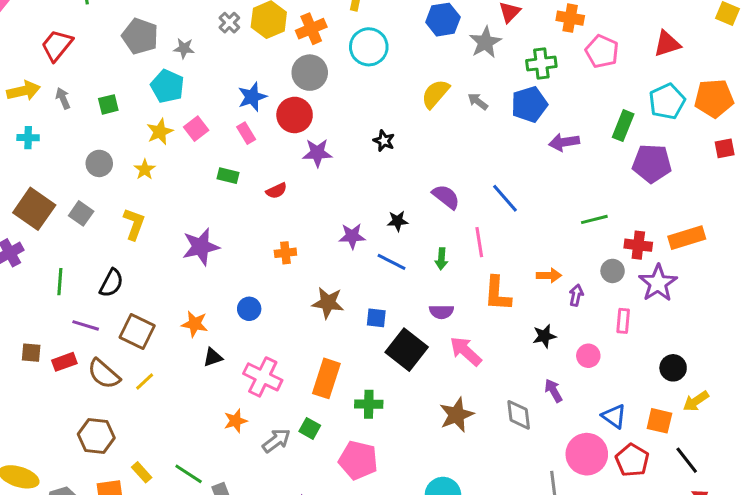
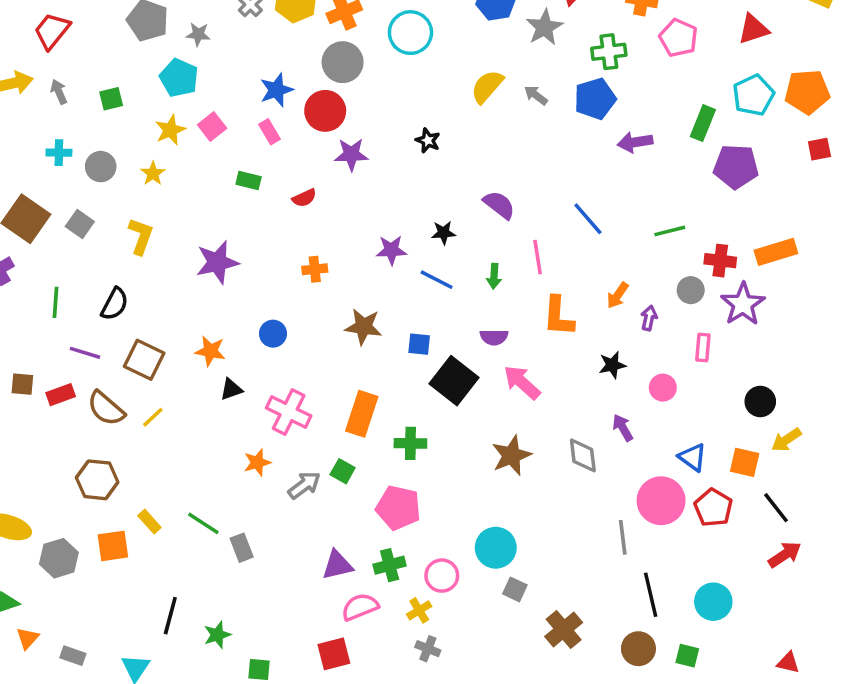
cyan cross: (28, 138) -> (59, 153), moved
blue line: (505, 198) -> (588, 219), moved
orange arrow: (549, 275) -> (618, 295), turned 125

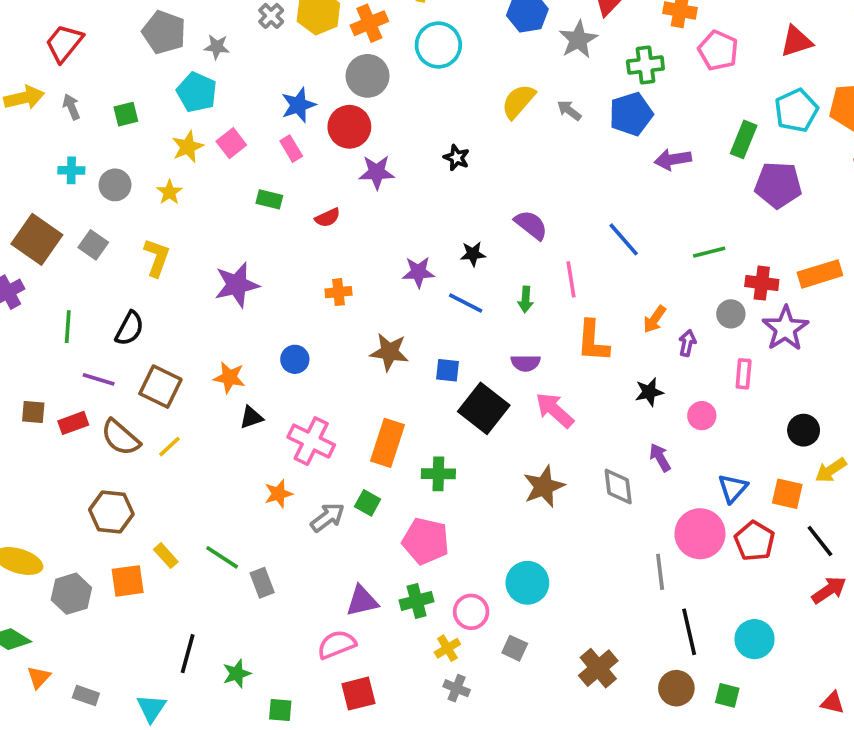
blue triangle: (692, 457) -> (733, 488), turned 36
gray square: (515, 589) -> (515, 648), moved
pink semicircle: (360, 607) -> (337, 645), moved

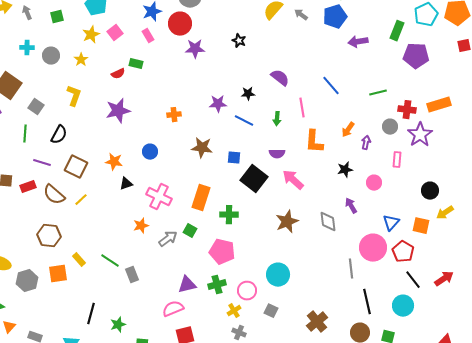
red semicircle: (328, 218) -> (118, 74), moved
gray square: (93, 245) -> (36, 107), moved
black line: (820, 541) -> (413, 280), moved

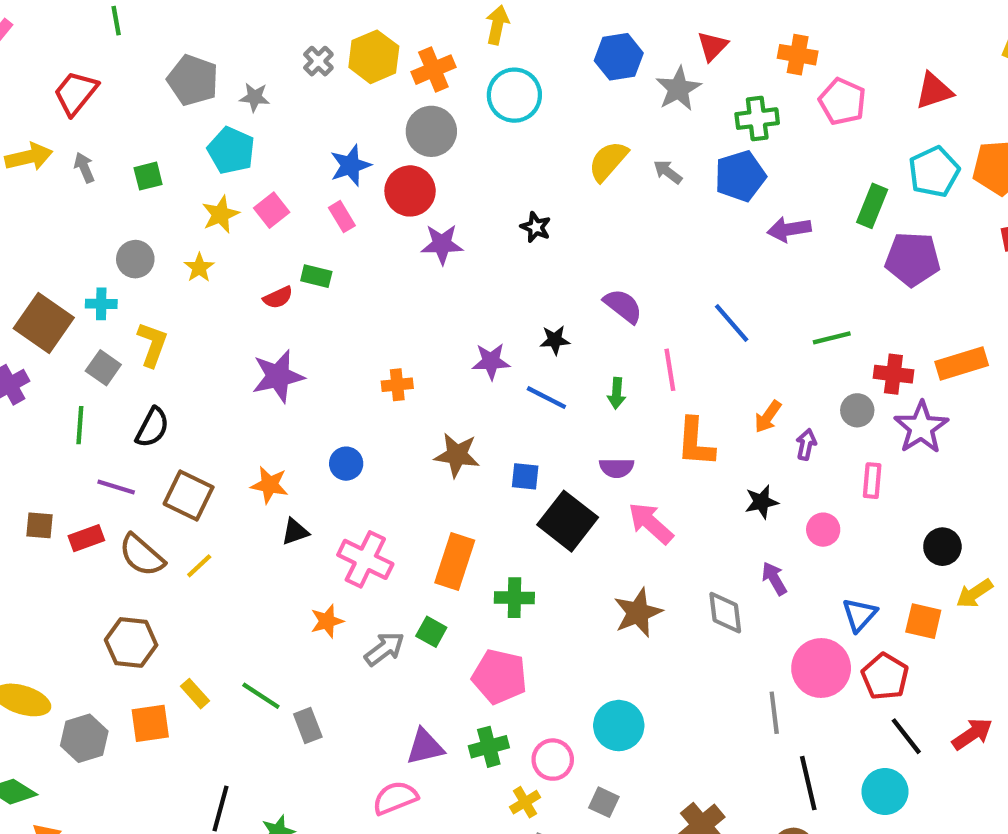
cyan cross: (27, 48) -> (101, 304), moved
yellow L-shape: (74, 96) -> (152, 344), moved

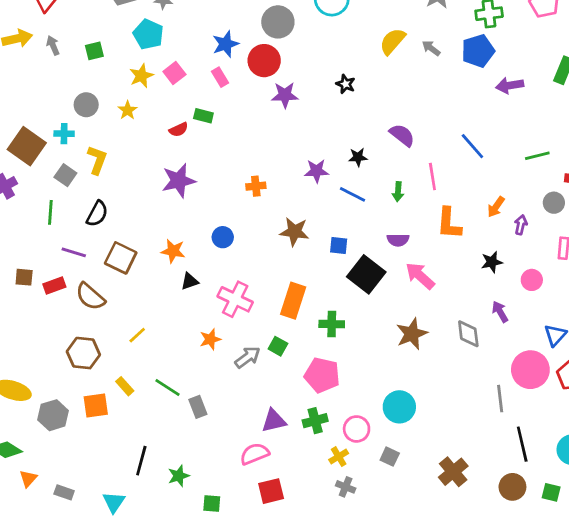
yellow line: (199, 566) -> (137, 335), moved

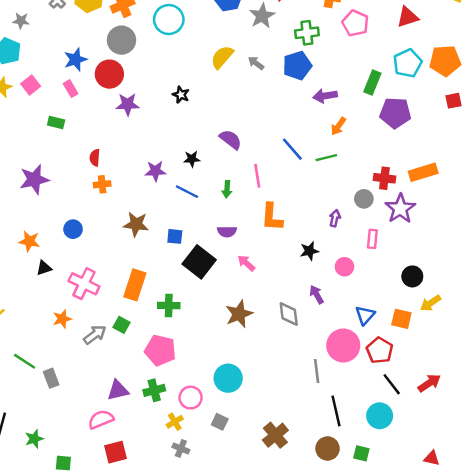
red semicircle: (179, 130) -> (95, 158), moved, turned 119
green line: (537, 156) -> (326, 158), moved
orange arrow: (496, 207) -> (338, 126), moved
pink arrow: (420, 276) -> (246, 263), size x0.7

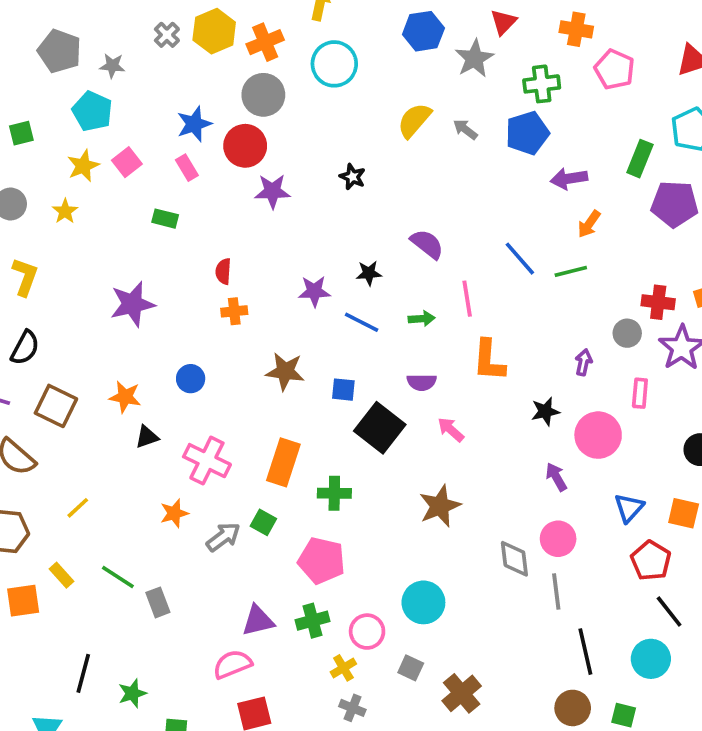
green arrow: (227, 189) -> (422, 319), turned -98
pink circle: (344, 267) -> (598, 435), size x1.6
gray diamond: (289, 314) -> (514, 559), moved
pink circle: (343, 345) -> (558, 539), moved, size x0.7
brown cross: (275, 435) -> (462, 693), moved

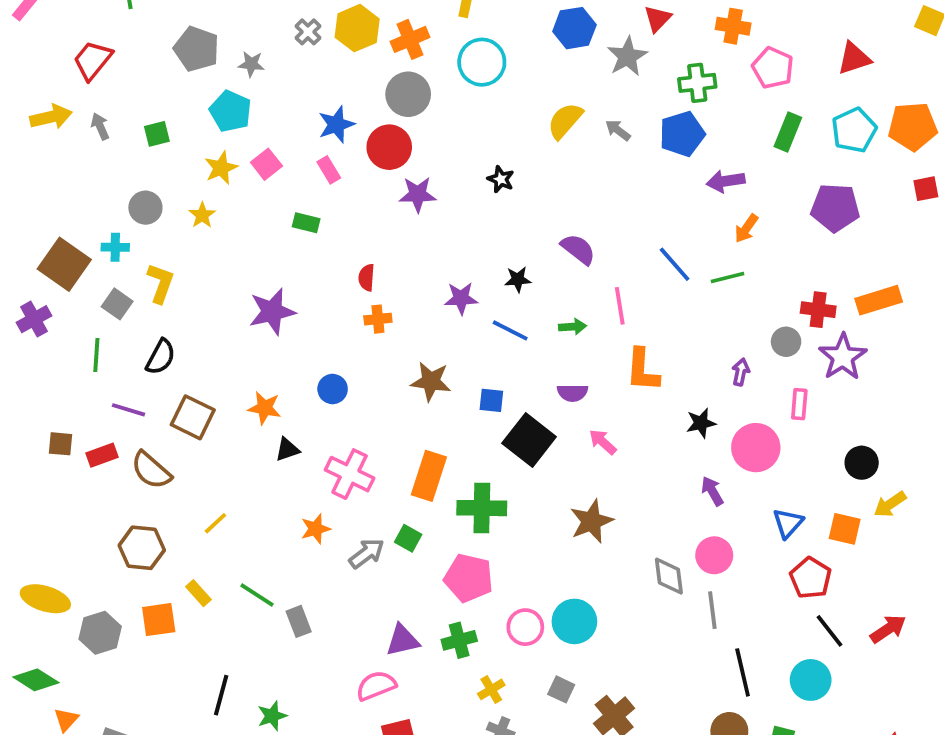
green rectangle: (640, 159) -> (788, 132), moved
green cross: (334, 493) -> (482, 508), size x1.4
pink circle: (367, 632) -> (525, 627), moved

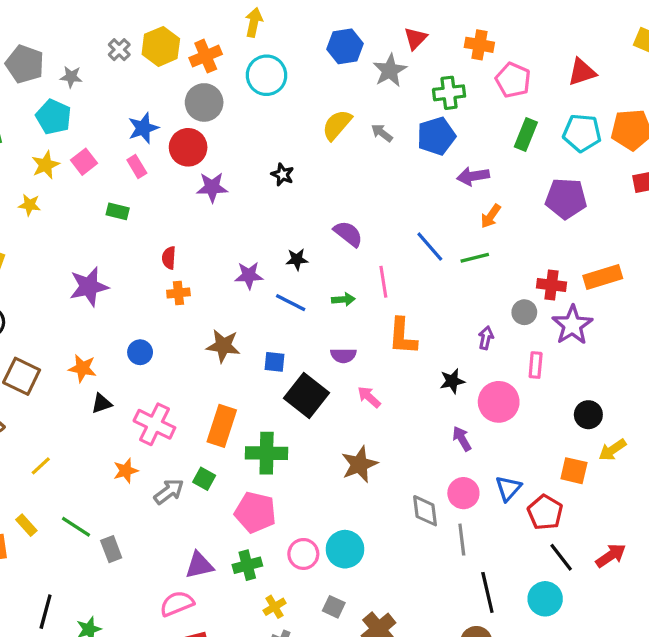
cyan pentagon: (854, 130) -> (582, 133), turned 30
yellow star: (202, 215) -> (30, 205), turned -30
blue triangle: (788, 523) -> (508, 488), moved

